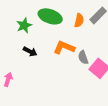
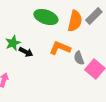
orange semicircle: (79, 20) -> (75, 21), size x1.5
green star: (24, 25) -> (13, 43), moved

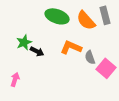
gray rectangle: (94, 16) -> (105, 15), turned -60
orange semicircle: (75, 21) -> (86, 20), turned 125

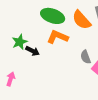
orange L-shape: (71, 47) -> (58, 37), moved

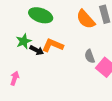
green ellipse: (53, 16) -> (41, 15), moved
orange L-shape: (58, 37) -> (53, 45), moved

